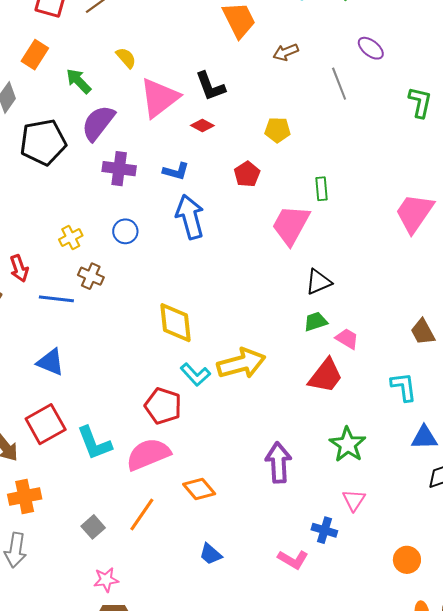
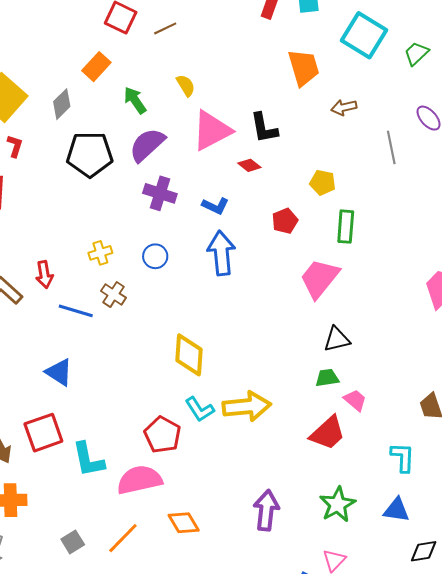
green rectangle: (321, 189) -> (346, 227), moved, size x1.4
blue triangle: (424, 438) -> (396, 510), moved

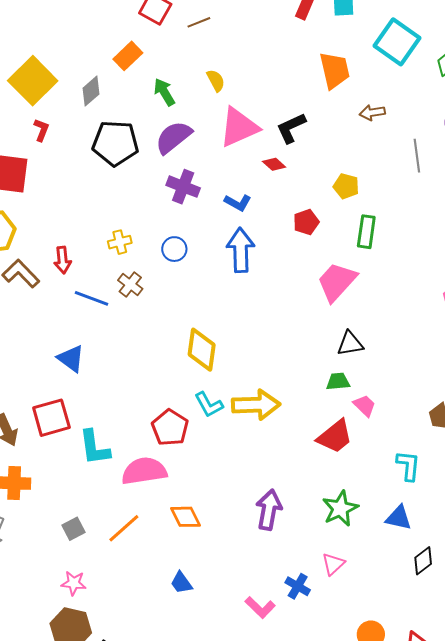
black L-shape: (264, 128) -> (291, 128), turned 72
black diamond: (424, 551) -> (423, 561), turned -32

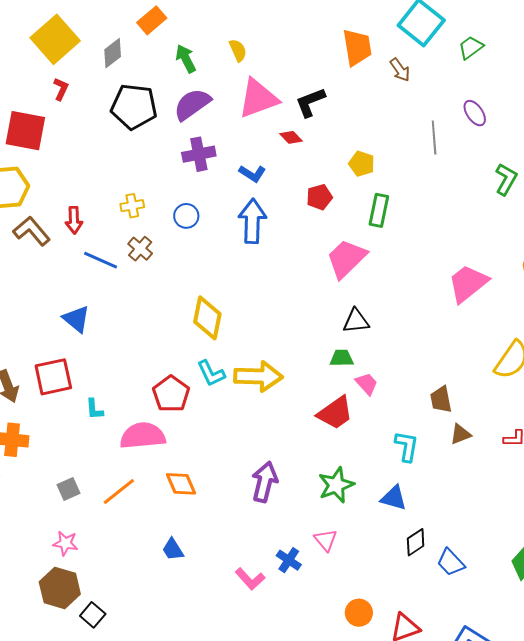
brown arrow: (372, 113) -> (400, 70), moved, turned -120
purple cross: (183, 187) -> (199, 154), turned -36
cyan L-shape: (94, 448) -> (94, 409), size x0.6
pink triangle: (333, 564) -> (326, 540), turned -30

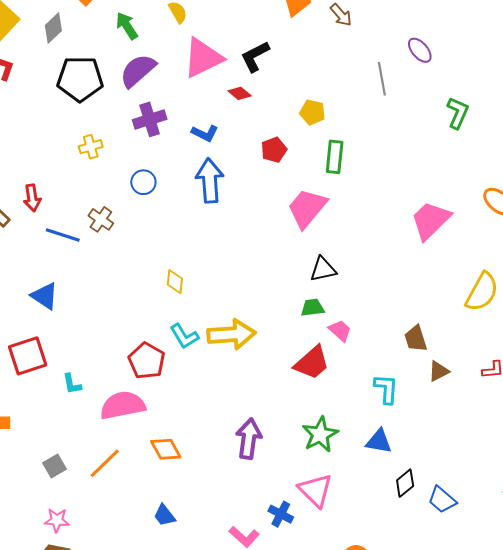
yellow cross: (132, 206) -> (91, 147), moved
yellow diamond: (207, 318) -> (175, 282), size x0.6
pink triangle: (326, 540) -> (315, 490), size x1.5

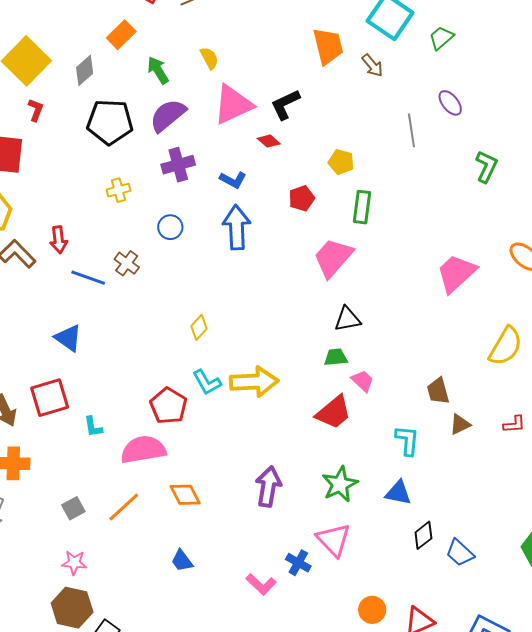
yellow diamond: (175, 282) -> (199, 327), turned 35

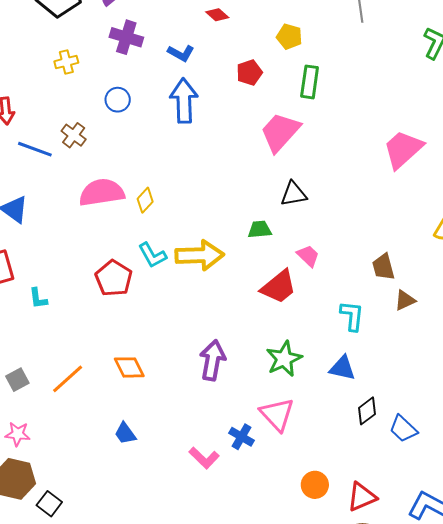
purple cross: (178, 165) -> (126, 37), turned 32
green trapezoid: (336, 357) -> (260, 229), moved
pink semicircle: (143, 450) -> (102, 193), moved

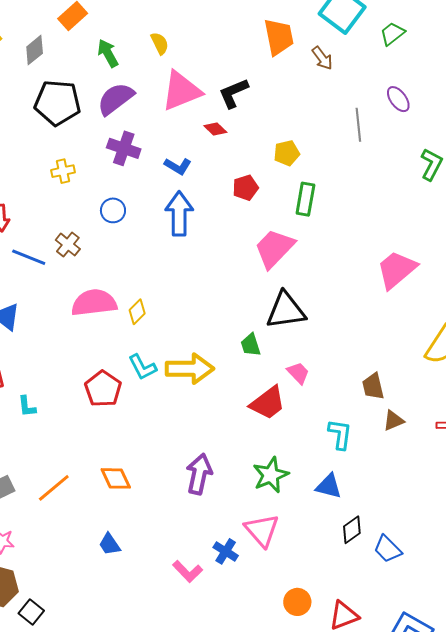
yellow pentagon: (289, 37) -> (287, 153), turned -30
black triangle: (294, 194) -> (286, 311), size x1.5
green trapezoid: (260, 229) -> (251, 345), turned -105

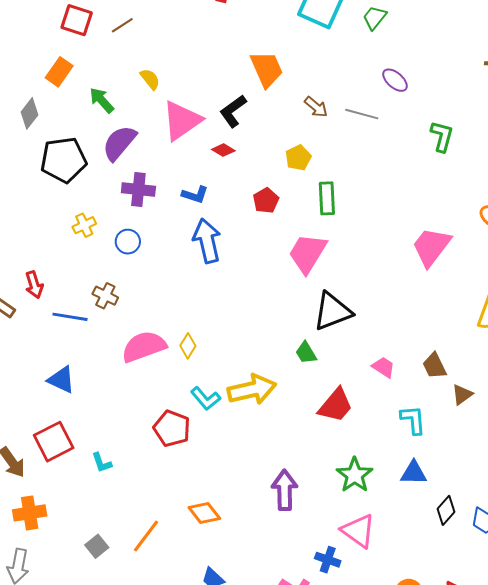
orange trapezoid: (279, 37) -> (267, 69), moved
brown arrow: (322, 58) -> (316, 107), moved
gray line: (358, 125) -> (362, 114), turned -56
blue circle: (113, 210) -> (128, 242), moved
pink trapezoid: (298, 373) -> (383, 367), moved

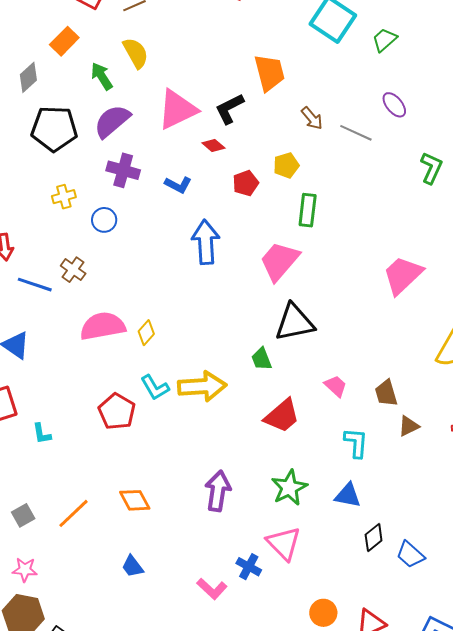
yellow semicircle: (150, 79) -> (136, 53), moved, size x1.4
red pentagon: (266, 201) -> (246, 183), moved
blue arrow: (207, 241) -> (206, 242), moved

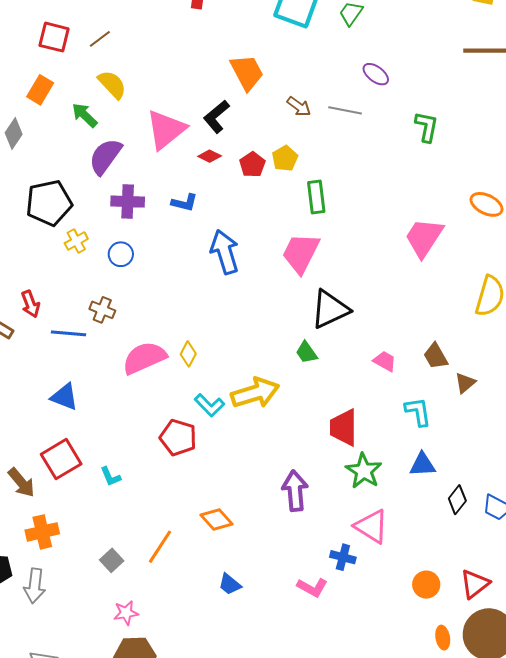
black pentagon: (54, 129) -> (49, 203), moved
red pentagon: (246, 183) -> (252, 165), moved
red trapezoid: (282, 416) -> (344, 428), moved, turned 144

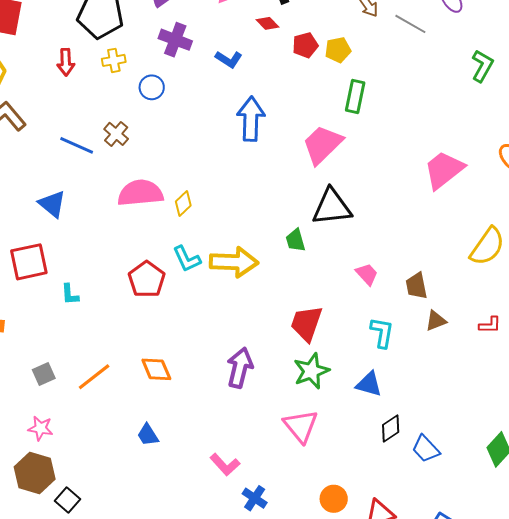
red arrow: (30, 304) -> (66, 62), moved
blue cross: (343, 557) -> (255, 498), moved

